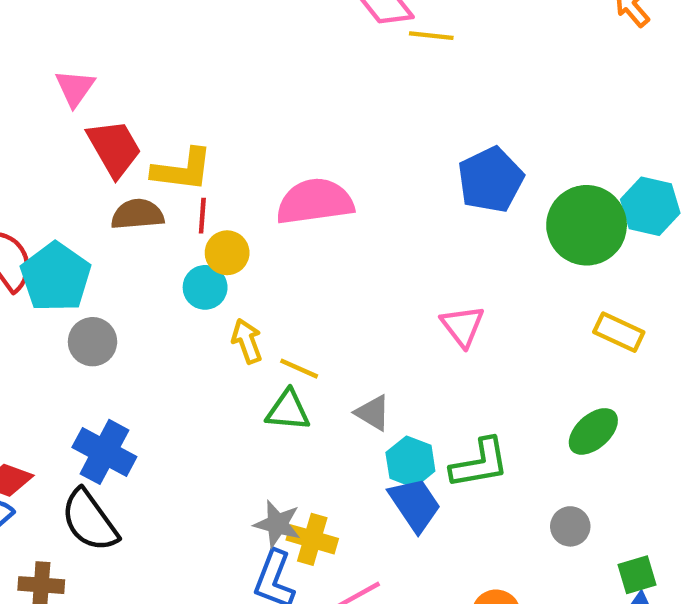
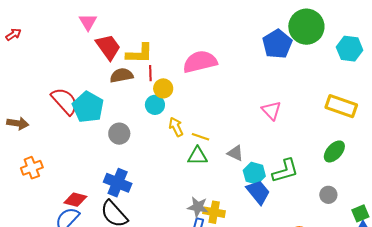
green circle: (587, 225) -> (306, 27), moved
yellow rectangle: (619, 332) -> (341, 106), size x1.4
gray circle: (93, 342) -> (119, 134), moved

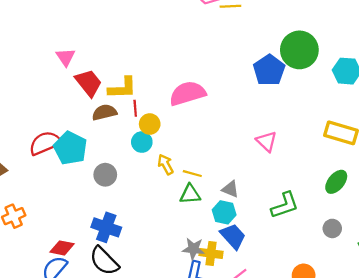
red semicircle: (65, 101) -> (45, 143), turned -68
cyan hexagon: (254, 173) -> (224, 212), moved
blue trapezoid: (258, 192) -> (233, 236), moved

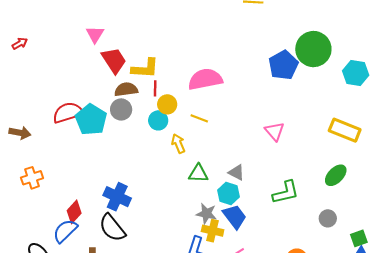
yellow line: (192, 174) -> (199, 118), moved
gray circle: (105, 175) -> (121, 109), moved
red diamond: (62, 248) -> (74, 212), turned -65
gray star: (193, 249) -> (206, 214), moved

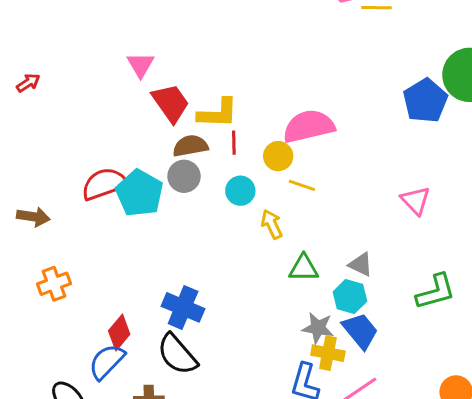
yellow circle: (167, 104) -> (278, 156), moved

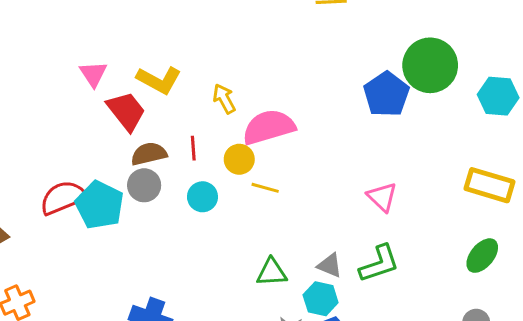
yellow L-shape: (218, 113) -> (159, 80), moved, turned 30
yellow arrow: (272, 224) -> (224, 99), moved
green L-shape: (436, 292) -> (379, 264), moved

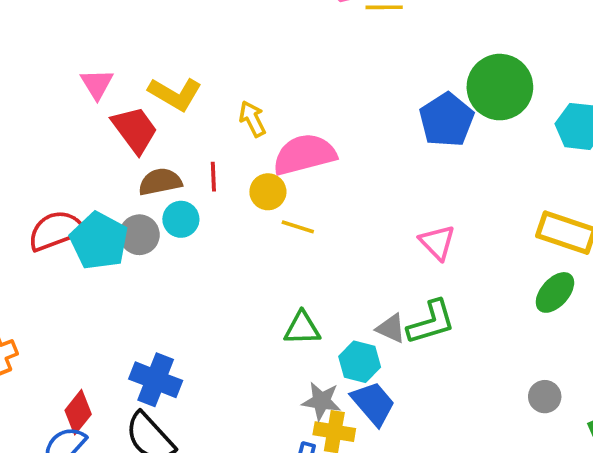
gray circle: (144, 185) -> (139, 235), moved
cyan circle: (202, 197) -> (181, 219), moved
green ellipse: (482, 256) -> (555, 292), moved
gray triangle: (330, 265) -> (391, 328), moved

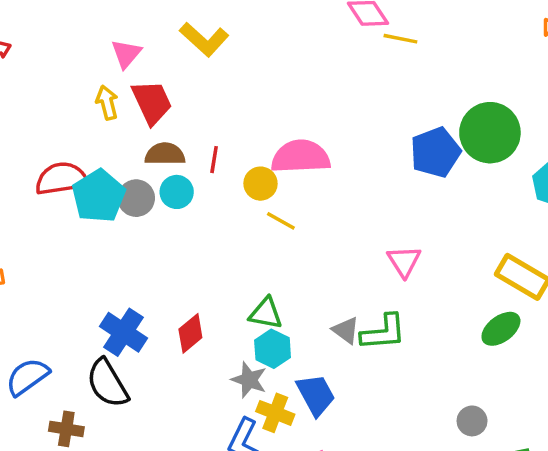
yellow L-shape: (175, 94) -> (204, 39), moved
yellow arrow: (252, 119) -> (107, 103), moved
cyan hexagon: (360, 362) -> (273, 349), moved
gray star: (321, 401) -> (249, 380), moved
red diamond: (78, 412) -> (190, 333), moved

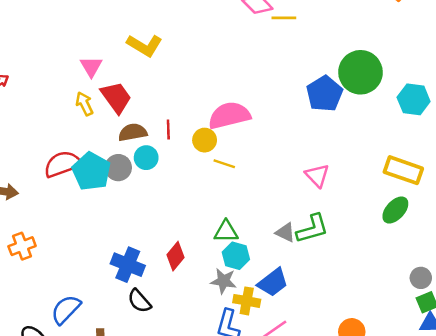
black semicircle: (107, 383) -> (139, 301), moved, size x0.7
blue trapezoid: (316, 395) -> (273, 282), turned 92
gray circle: (472, 421) -> (421, 278), moved

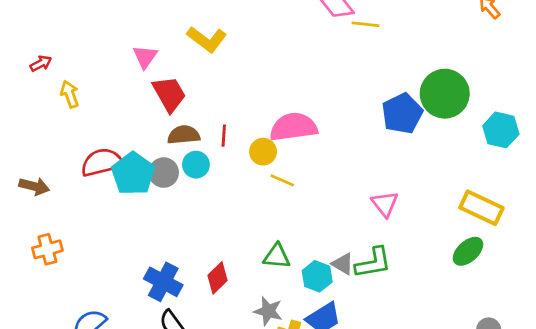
yellow arrow: (84, 104) -> (70, 94), moved
cyan hexagon: (236, 256) -> (317, 276), moved

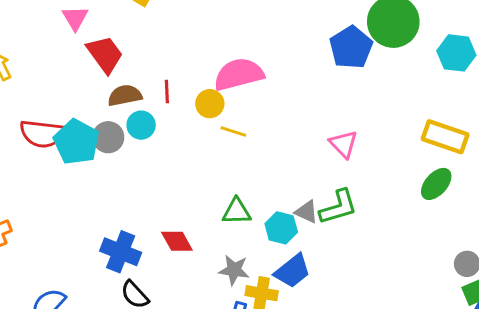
red semicircle: (102, 162) -> (42, 134), turned -153
red diamond: (217, 278) -> (177, 241), turned -68

